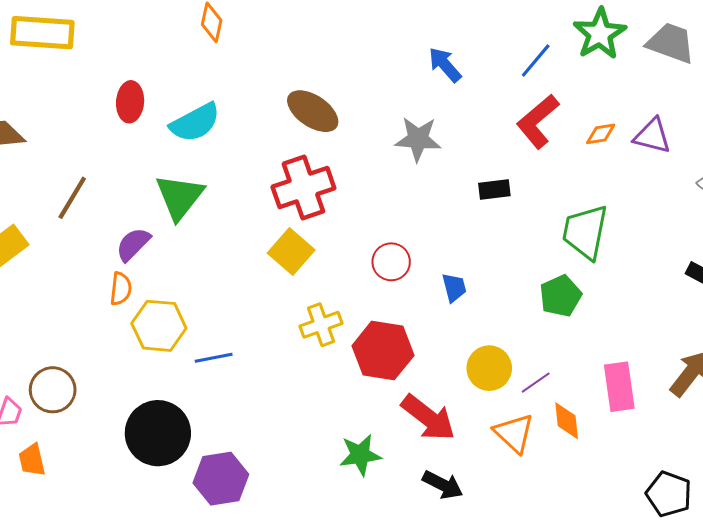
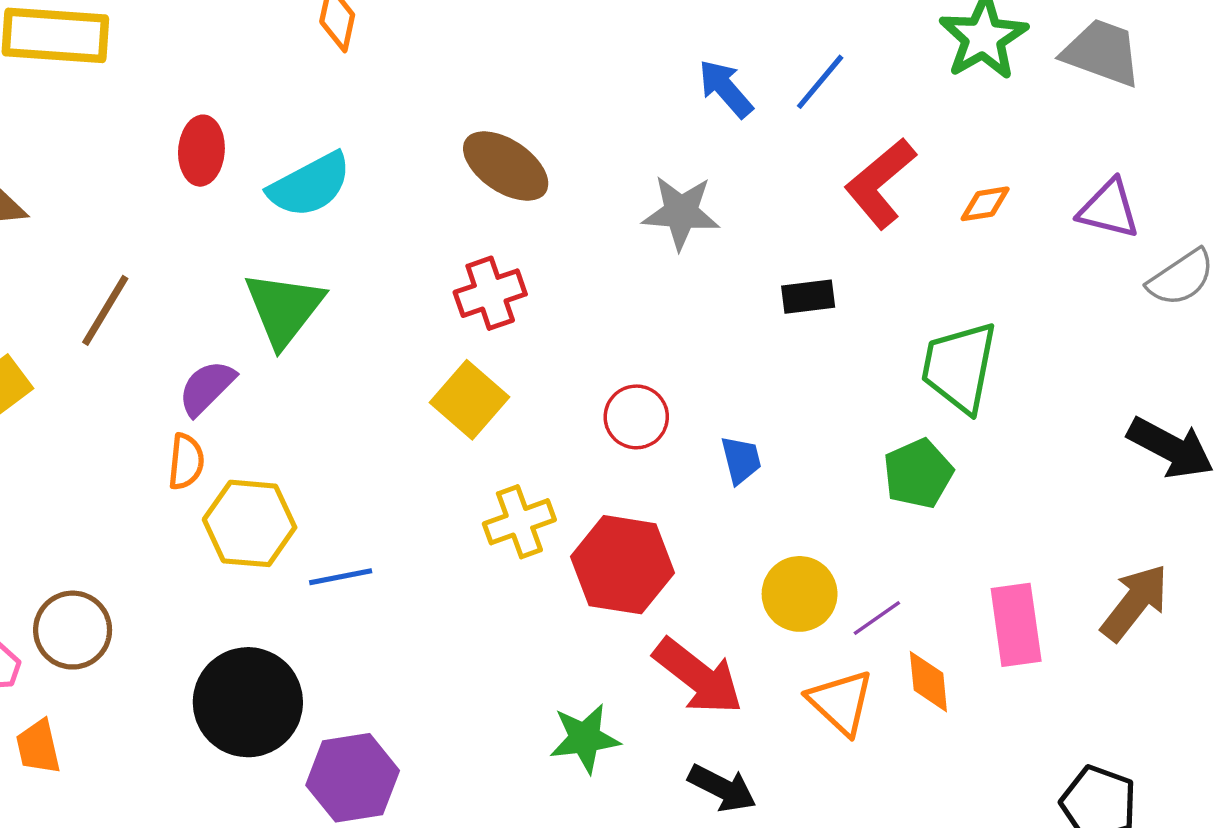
blue line: (536, 61) -> (820, 82), moved
purple triangle: (652, 136) -> (1109, 209), moved
red cross: (303, 188) -> (490, 293), size x0.7

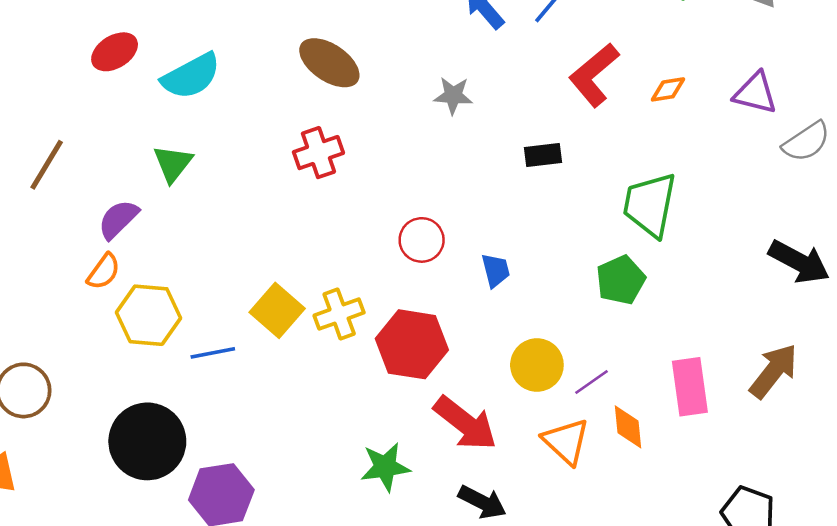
red ellipse: (201, 151) -> (115, 52), turned 54
gray star: (681, 212) -> (453, 96), size x0.7
green triangle: (284, 309) -> (173, 163), size x0.7
yellow square: (470, 400) -> (277, 310), moved
orange semicircle: (186, 462) -> (104, 272), turned 30

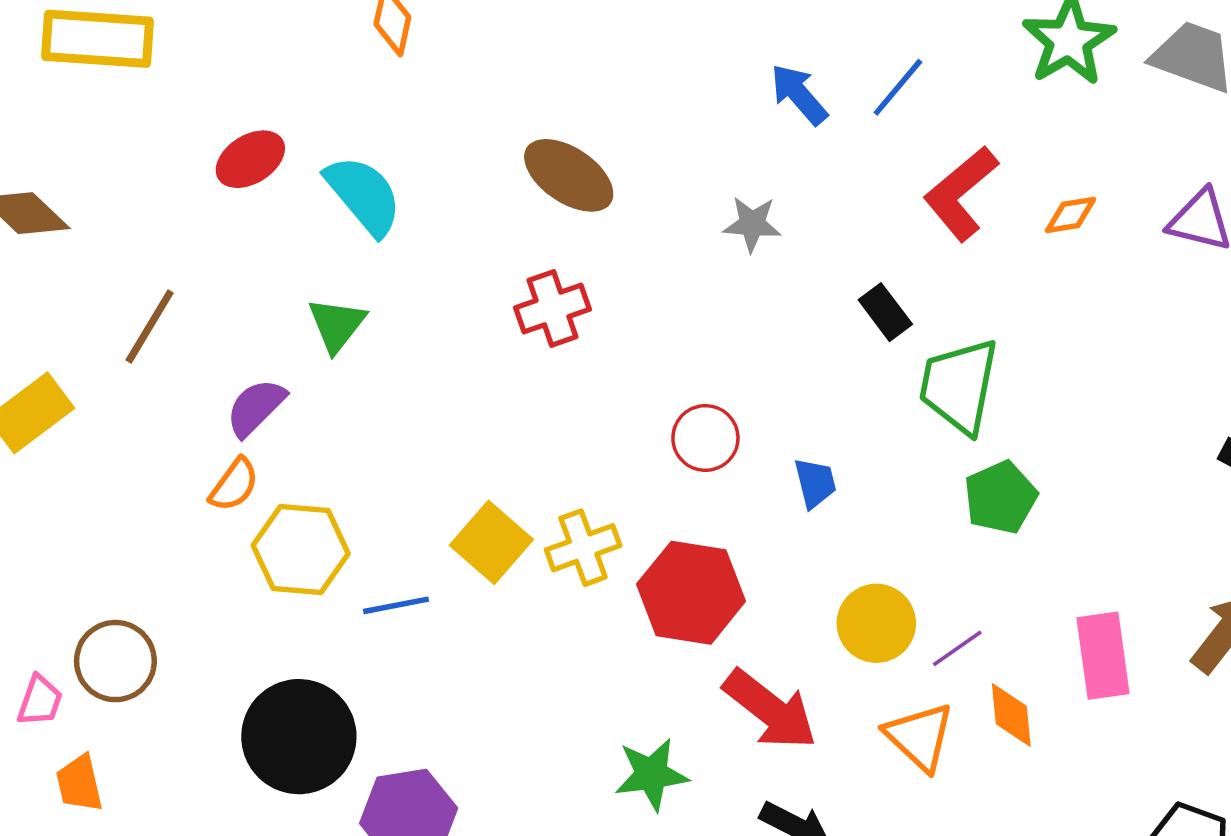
cyan semicircle: (191, 76) -> (364, 195), turned -102
black rectangle: (543, 155) -> (885, 312), turned 60
green trapezoid: (650, 205) -> (959, 386), moved

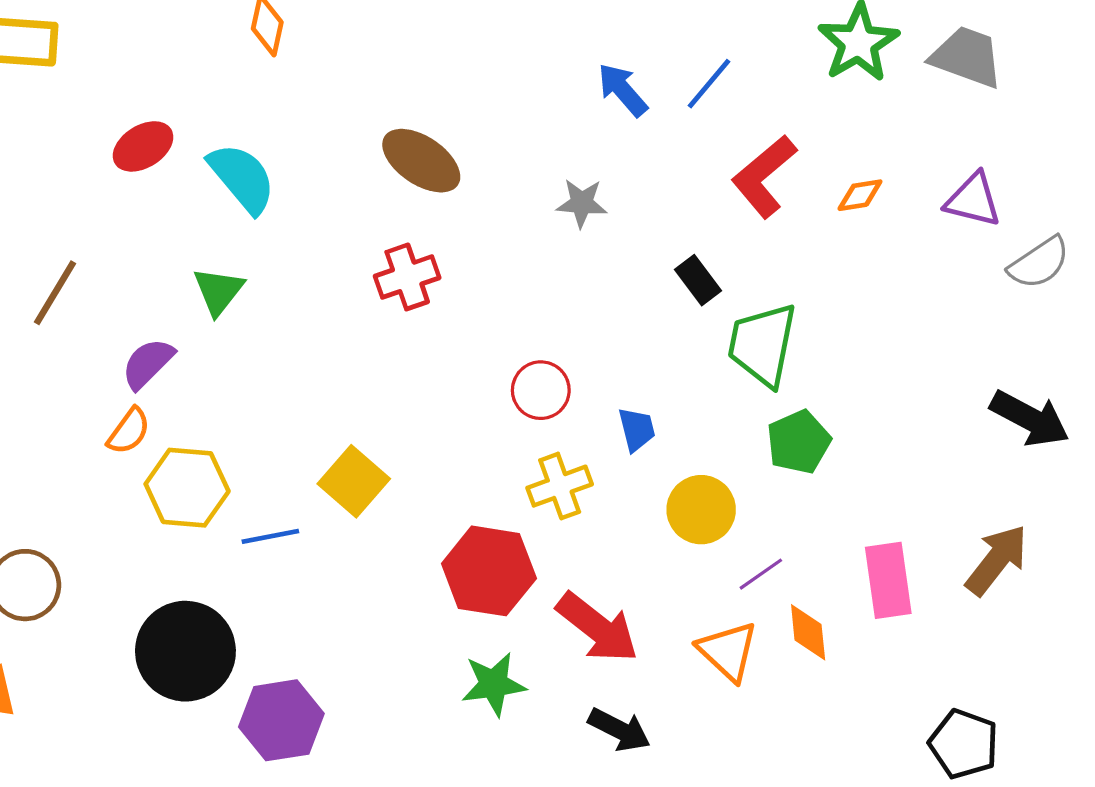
yellow cross: (583, 548) -> (560, 486), moved
red hexagon: (691, 593) -> (489, 571), moved
yellow circle: (876, 623) -> (701, 510), moved

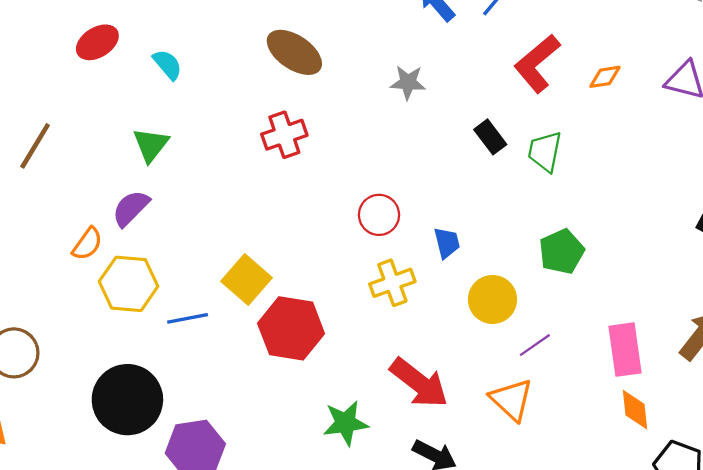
cyan semicircle: (242, 178) -> (168, 65), size x0.6
green trapezoid: (762, 345) -> (545, 151), moved, size x0.7
purple semicircle: (148, 363) -> (131, 208), moved
red hexagon: (489, 571) -> (291, 328), moved
orange diamond: (808, 632) -> (635, 410), moved

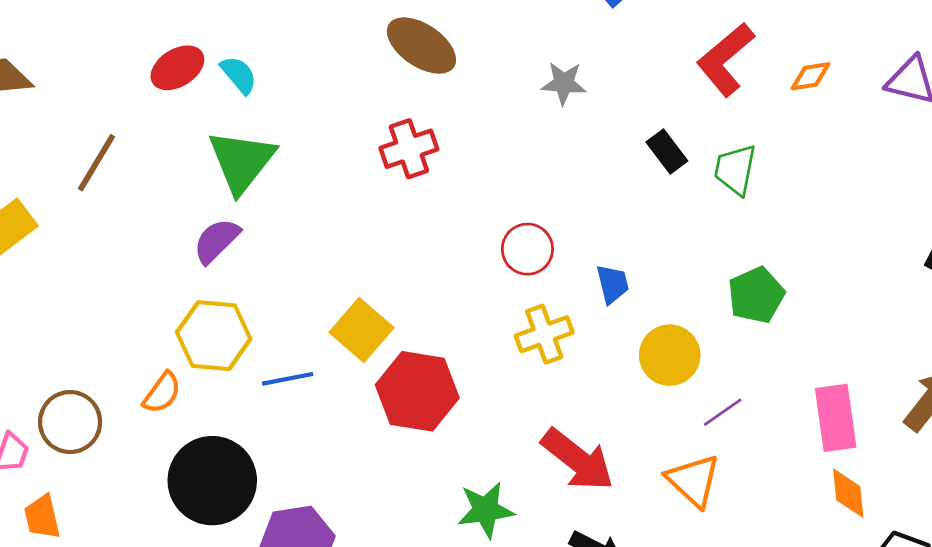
red ellipse: (97, 42) -> (177, 68), moved
cyan semicircle: (168, 65) -> (239, 75), moved
green triangle: (151, 145) -> (242, 161), size x1.5
orange semicircle: (87, 244) -> (162, 393), moved

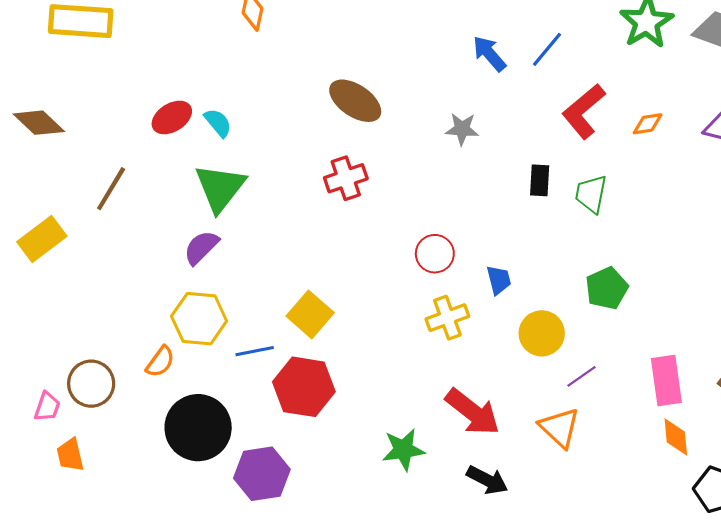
black rectangle: (667, 151) -> (540, 180), turned 40
red hexagon: (417, 391) -> (304, 387), moved

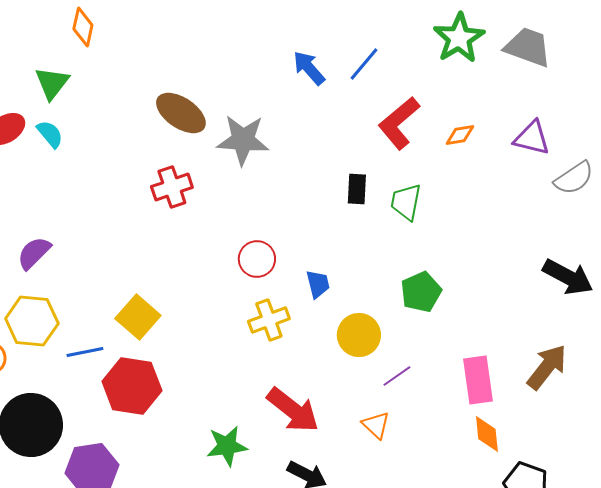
gray star: (462, 129) -> (243, 140), moved, size x1.6
green triangle: (220, 188) -> (52, 83), moved, size x0.7
orange triangle: (560, 428) -> (376, 425), size x0.7

